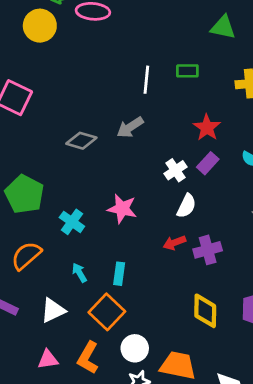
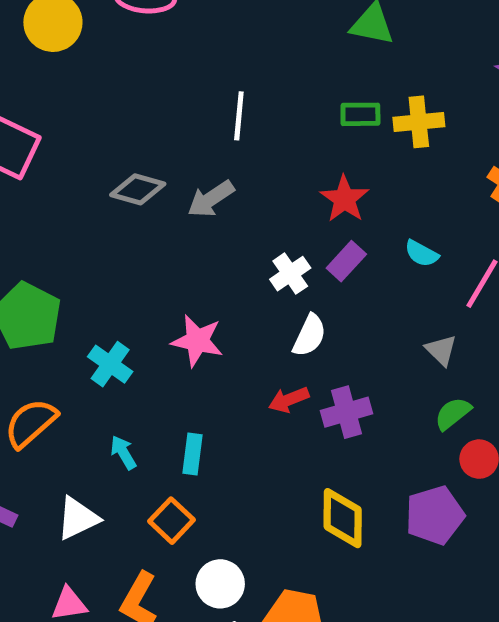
green rectangle: (187, 71) -> (360, 114), moved
gray diamond: (81, 141) -> (138, 189), moved
orange square: (107, 312) -> (171, 521), size x0.7

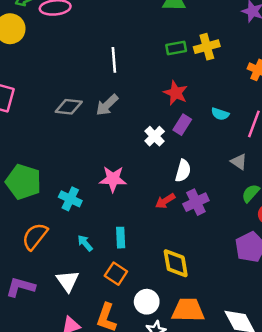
white semicircle: (309, 335) -> (183, 171), moved
white triangle: (78, 518) -> (68, 281), turned -30
yellow diamond: (343, 518) -> (176, 263), moved

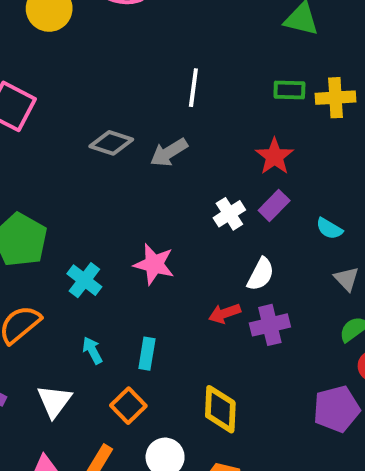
cyan semicircle: (220, 114) -> (329, 229), moved

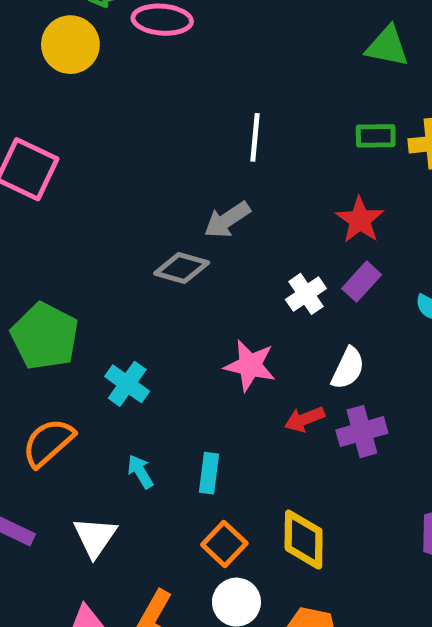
gray diamond: (111, 143) -> (182, 268), moved
pink star: (154, 264) -> (250, 365), moved
orange square: (128, 406) -> (224, 544), moved

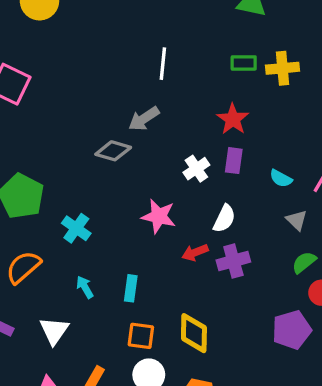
purple rectangle: (362, 282) -> (234, 161), turned -35
orange square: (224, 544) -> (141, 336), turned -36

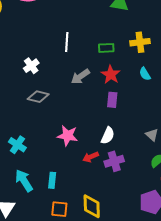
green rectangle: (244, 63) -> (106, 48), moved
gray arrow: (144, 119) -> (80, 77), moved
white cross: (196, 169) -> (31, 66), moved
cyan semicircle: (281, 178) -> (145, 74), moved, turned 32
cyan arrow: (85, 287) -> (24, 181), size x1.6

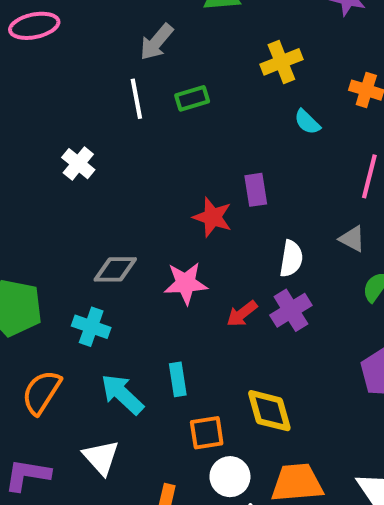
green rectangle: (106, 48) -> (192, 98), moved
red star: (111, 75) -> (213, 217), moved
gray arrow: (80, 77) -> (157, 42), moved
gray diamond: (38, 97) -> (115, 269), moved
white semicircle: (108, 136) -> (291, 259), moved

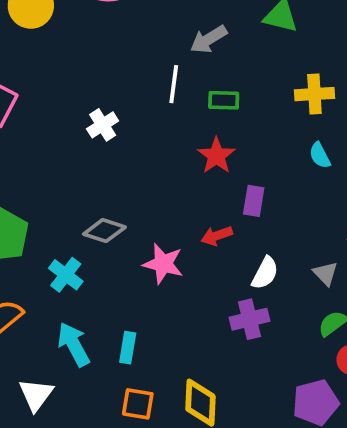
red star: (213, 217) -> (216, 156), moved
red arrow: (242, 314) -> (217, 236), moved

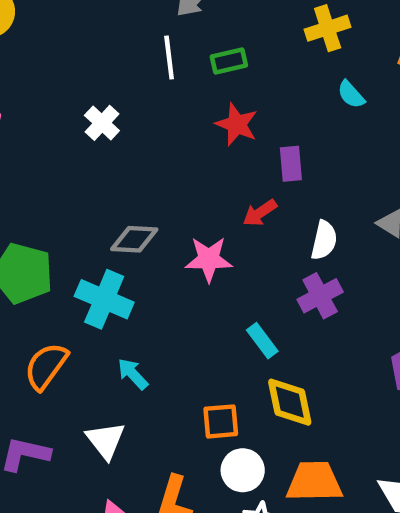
cyan cross: (66, 275) -> (104, 299), size x1.4
cyan arrow: (74, 344) -> (133, 374), size x0.7
cyan rectangle: (128, 348) -> (262, 341), moved, turned -32

